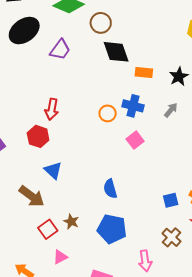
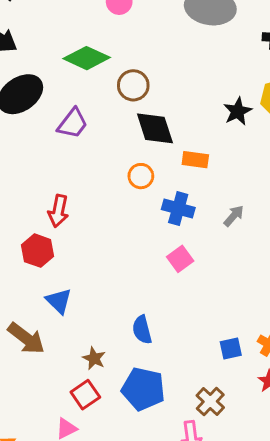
black star: (179, 76) -> (238, 111), moved
orange circle: (108, 113) -> (141, 176), moved
brown star: (71, 222) -> (94, 358), moved
red square: (48, 229) -> (85, 395), moved
brown cross: (172, 237) -> (210, 402), moved

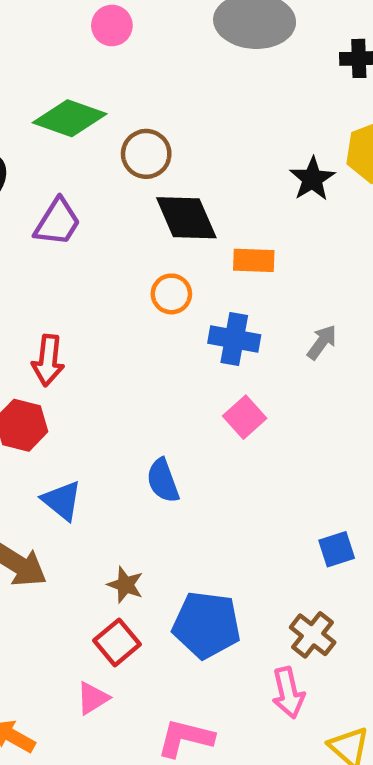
blue semicircle: (142, 330) -> (163, 481), moved

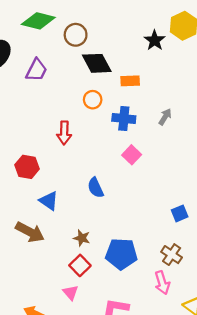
red arrow: (48, 360) -> (64, 133), moved
pink triangle: (93, 698) -> (71, 292), turned -35

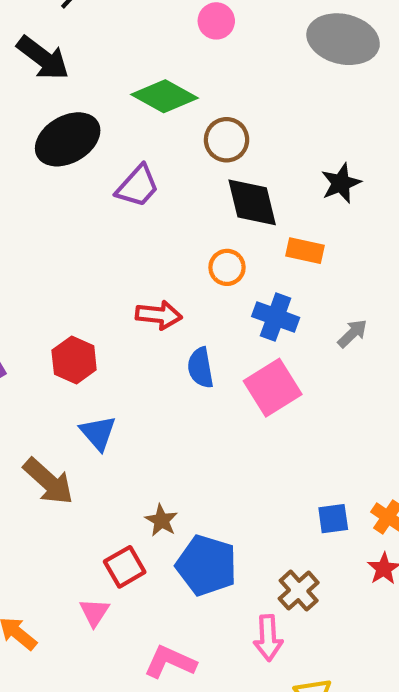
black star: (155, 40) -> (341, 183), moved
red arrow: (64, 133) -> (159, 315), turned -100
pink square: (132, 155) -> (273, 388), size x1.5
blue semicircle: (95, 188) -> (200, 368), moved
brown star: (82, 238) -> (161, 520), moved

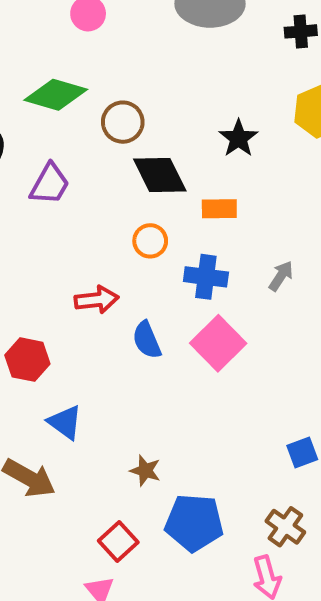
brown star: (161, 520) -> (145, 471), moved

